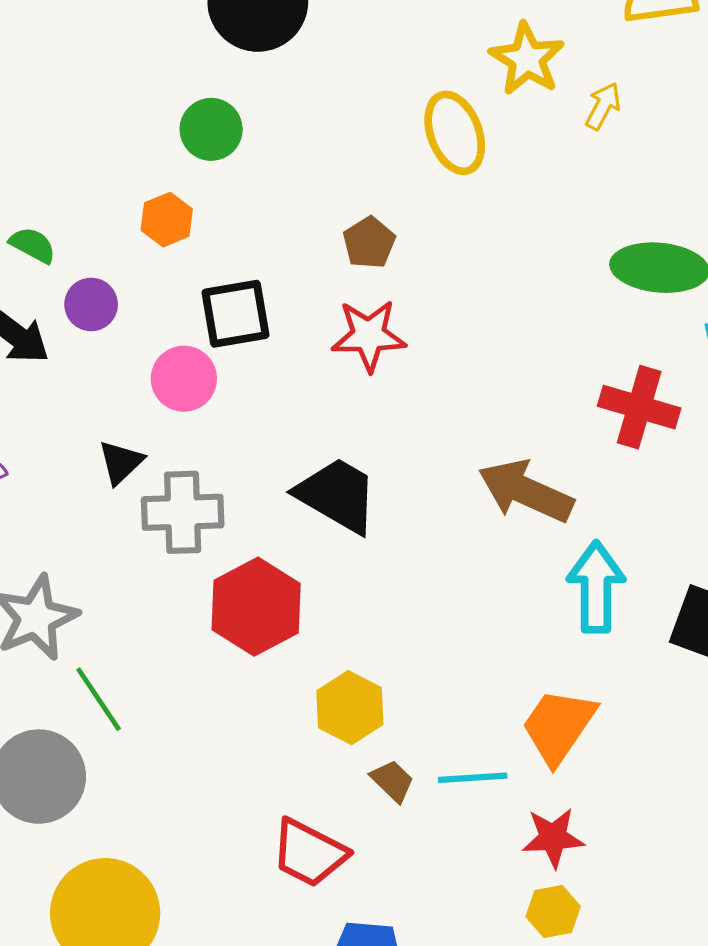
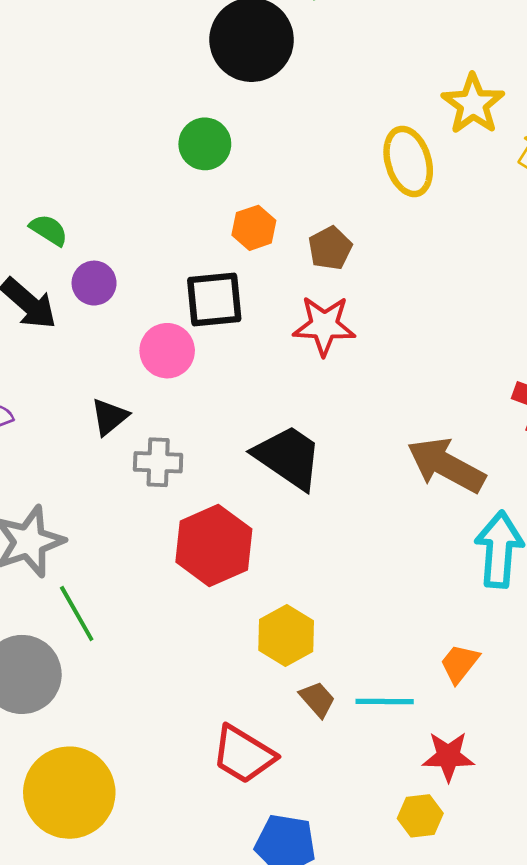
orange hexagon: (167, 220) -> (254, 228), moved
gray cross: (183, 512) -> (158, 462), size x0.7
orange trapezoid: (559, 726) -> (460, 663), size x0.6
yellow hexagon: (553, 911) -> (420, 816), moved

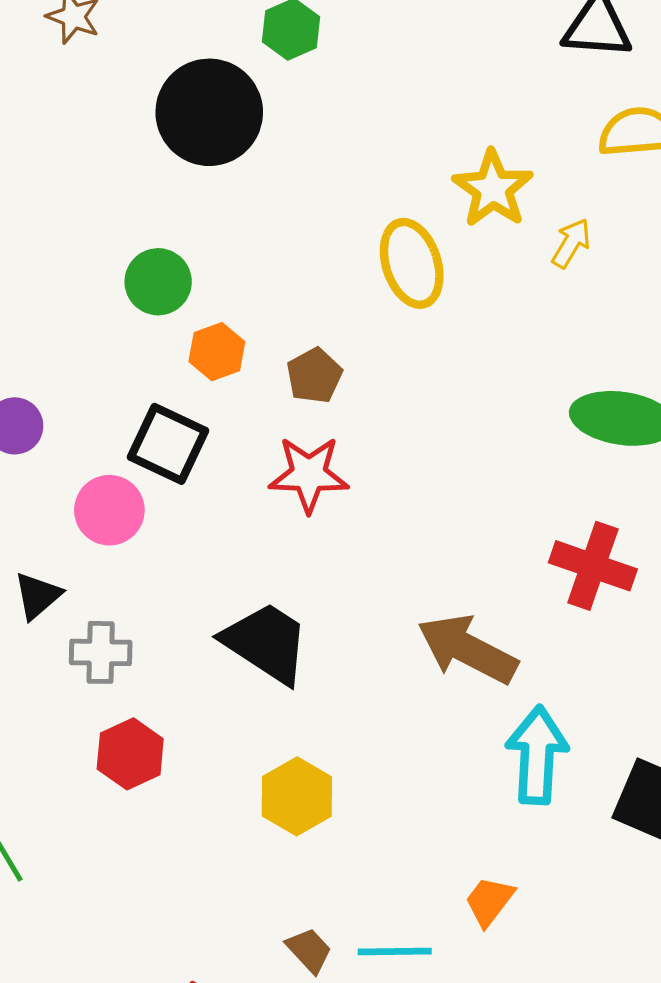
green circle: (205, 144) -> (158, 282), moved
black square: (214, 300) -> (168, 444), turned 32
red hexagon: (214, 545) -> (130, 754), moved, size x0.7
yellow hexagon: (286, 636) -> (297, 796), moved

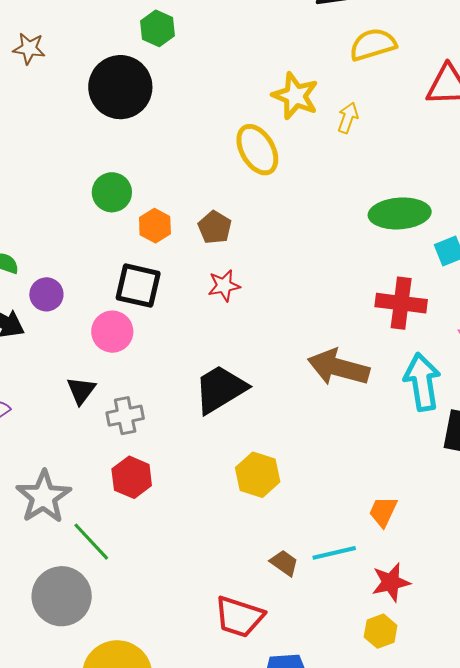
red star: (309, 474) -> (224, 286), size x0.7
black trapezoid: (266, 643) -> (220, 389), turned -52
red hexagon: (130, 754) -> (132, 477), moved
cyan arrow: (537, 755) -> (422, 382), moved

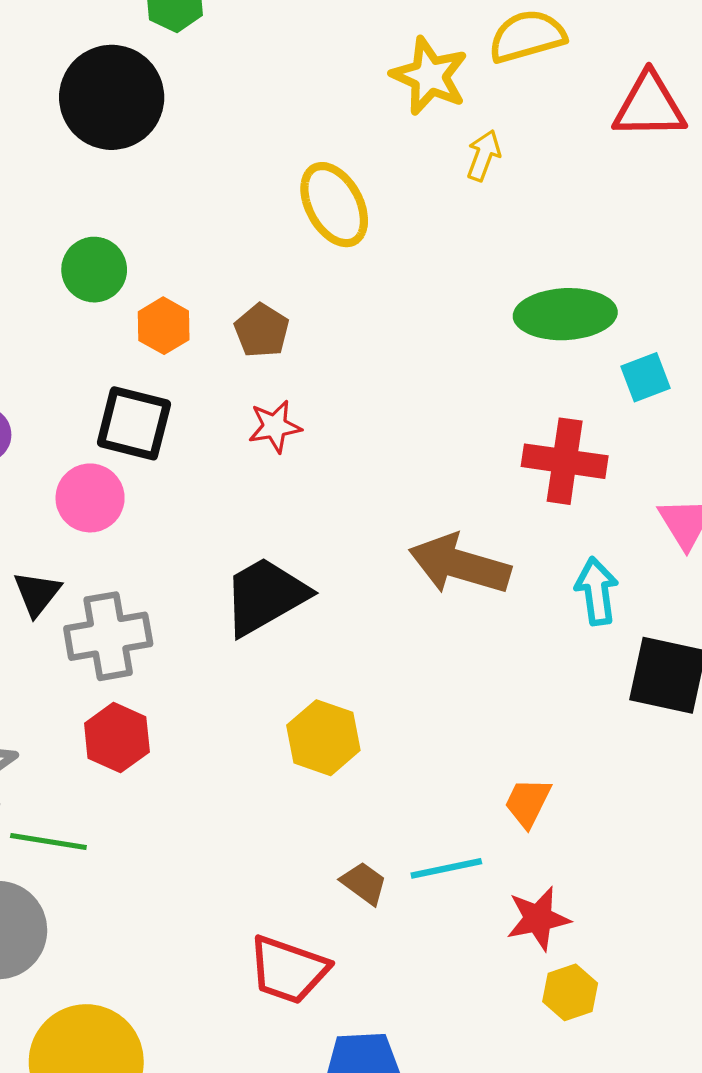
yellow star: (295, 96) -> (429, 76), moved
cyan arrow: (422, 382) -> (597, 591), size x0.7
gray cross: (125, 416) -> (108, 636), size x1.4
green line: (91, 542) -> (48, 842), turned -39
yellow hexagon: (381, 631) -> (570, 992), moved

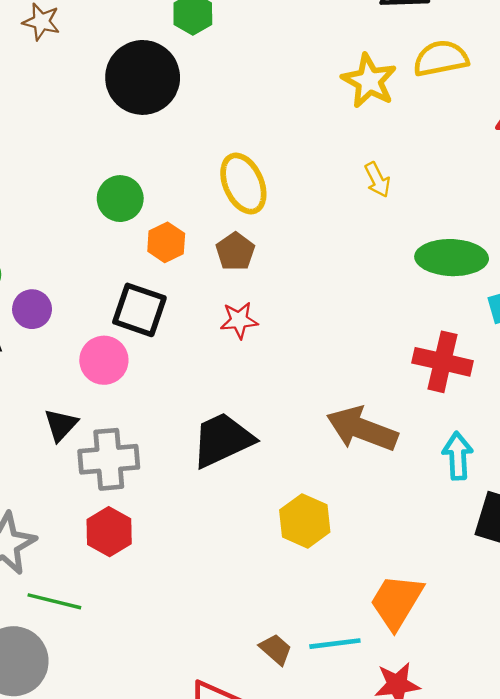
yellow arrow: (484, 155) -> (377, 180), moved, turned 128
yellow ellipse: (334, 205) -> (243, 184), moved
yellow hexagon: (323, 738) -> (305, 521), moved
orange trapezoid: (528, 803) -> (396, 602), size x1.6

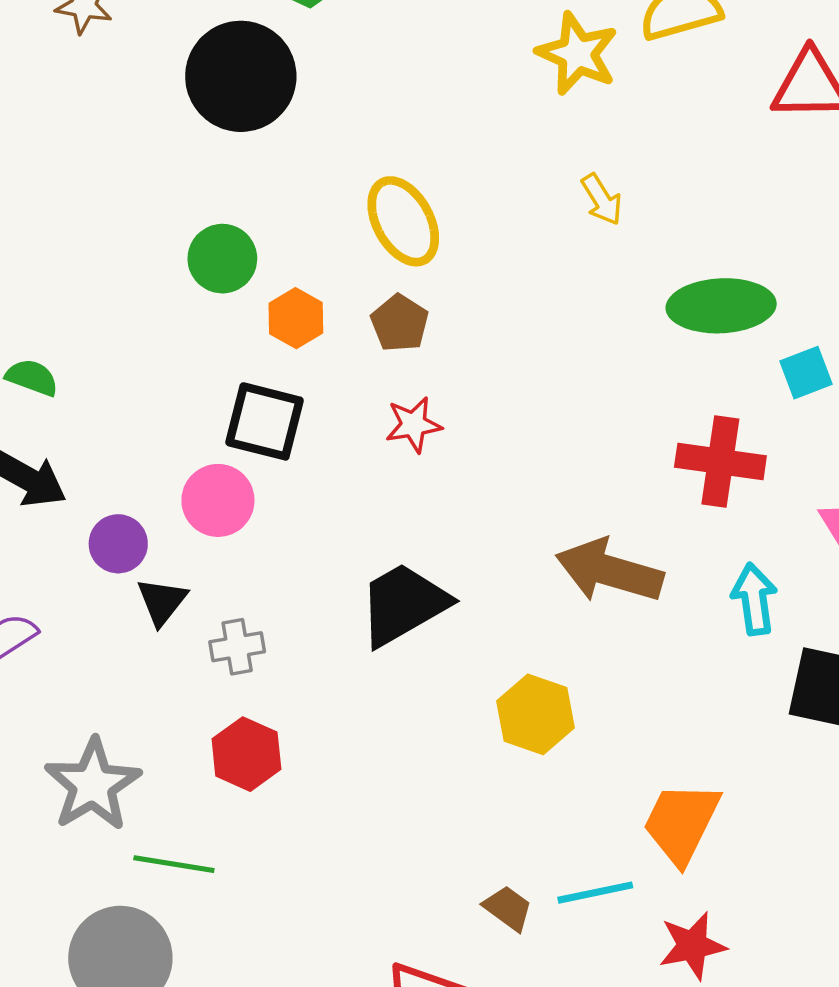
purple circle: (32, 309) -> (118, 544), moved
gray cross: (109, 459) -> (237, 647), size x0.6

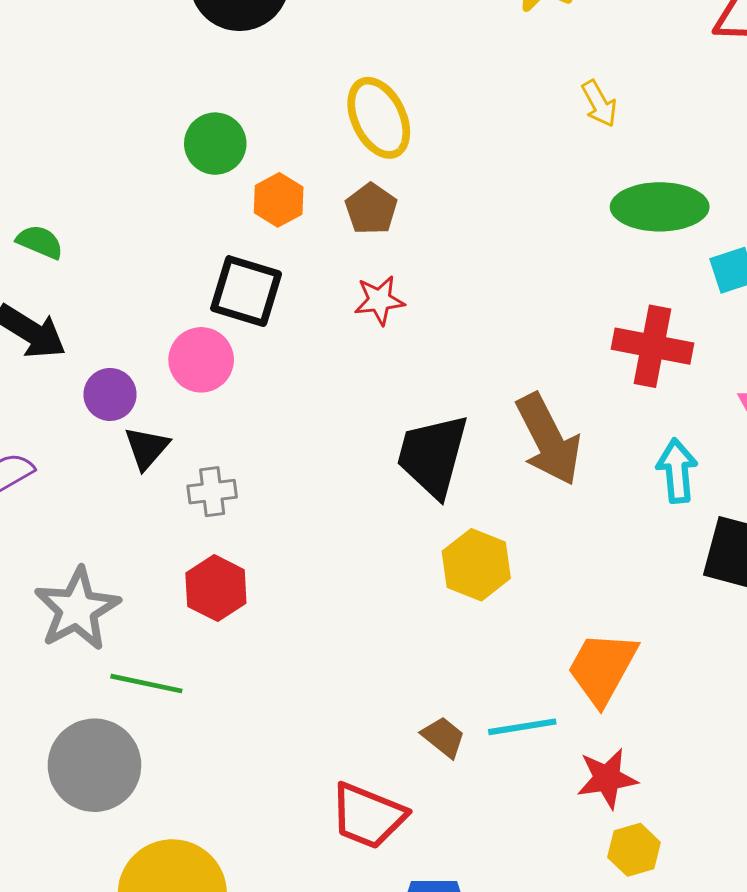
yellow arrow: (602, 199) -> (599, 104), moved
brown arrow: (609, 571) -> (548, 439), turned -136
black trapezoid: (403, 604) -> (433, 456), moved, turned -48

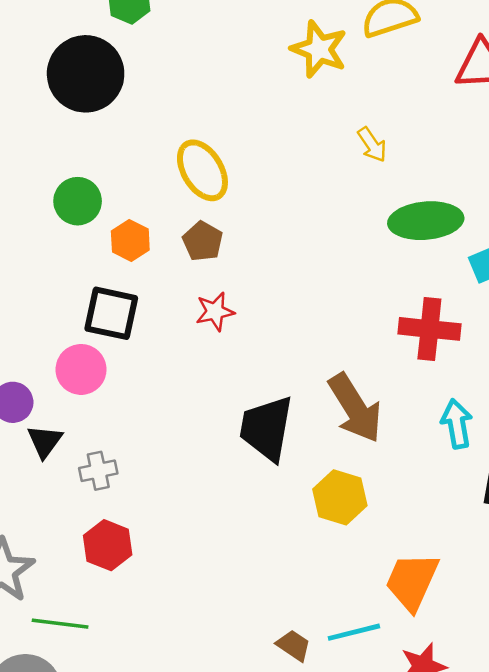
yellow hexagon: (476, 565) -> (340, 497), moved

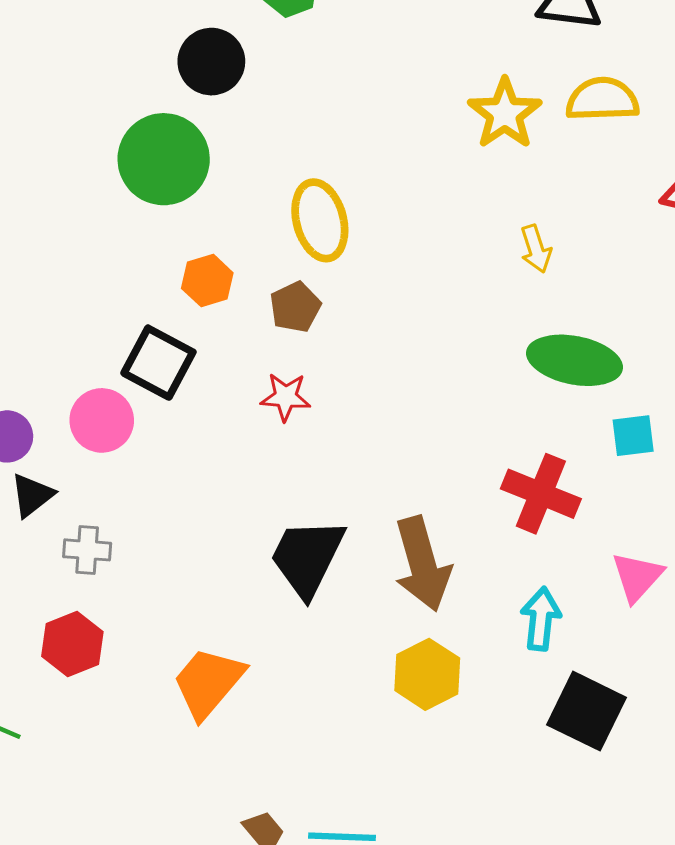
black circle: (86, 74) -> (211, 62), size x0.7
green circle: (78, 201) -> (164, 159), moved, size x1.5
yellow hexagon: (340, 497) -> (427, 674), moved
orange trapezoid: (412, 581) -> (208, 683), moved

